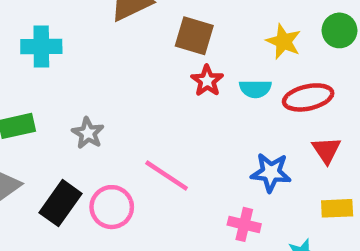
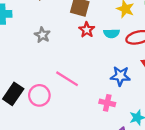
gray star: (88, 133) -> (42, 35), moved

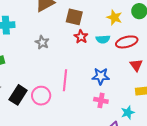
blue star: (120, 76) -> (101, 76), moved
pink line: (67, 79) -> (65, 80), turned 65

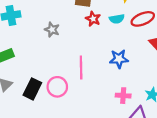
pink cross: (101, 100) -> (123, 96), moved

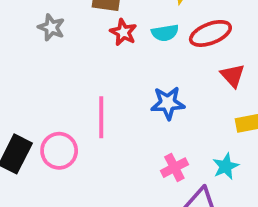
gray star: (52, 30) -> (51, 27), moved
pink cross: (123, 96) -> (174, 168), turned -32

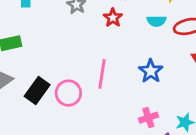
red star: (123, 32) -> (113, 18), moved
blue star: (168, 103) -> (151, 71), turned 30

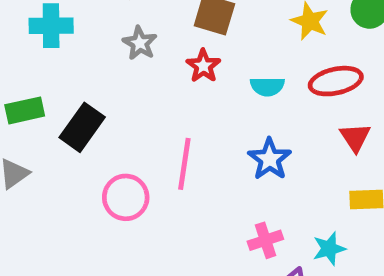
cyan semicircle: (157, 21) -> (267, 86), moved
black rectangle: (37, 90) -> (82, 127), moved

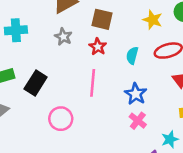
cyan semicircle: (267, 86) -> (132, 56), turned 108
pink line: (184, 164) -> (93, 83), moved
pink cross: (265, 240) -> (138, 121), moved, turned -30

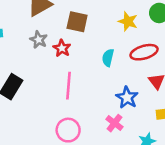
red star: (98, 47) -> (62, 48), moved
blue star: (136, 94) -> (127, 98), moved
pink circle: (61, 119) -> (68, 130), moved

